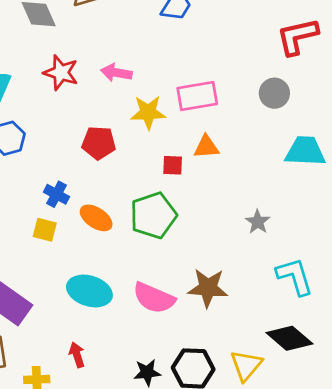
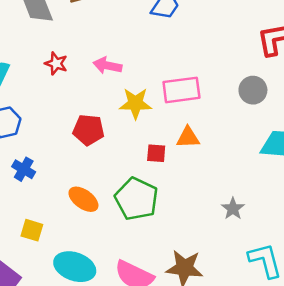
red star: (61, 73) -> (56, 63), size x0.7
blue cross: (56, 194) -> (24, 169), moved
green pentagon: (153, 215) -> (137, 199), turned -30
yellow square: (45, 230) -> (32, 230), moved

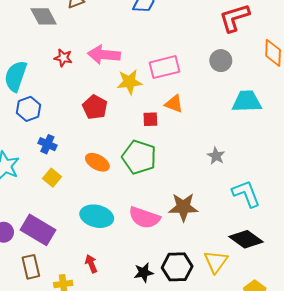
pink arrow: (107, 66) -> (104, 55), size x1.4
red pentagon: (89, 130) -> (95, 107), turned 30
orange triangle: (188, 137) -> (174, 104), turned 30
yellow square: (32, 230) -> (52, 178), moved, turned 30

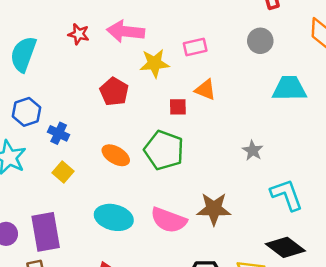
pink rectangle: (164, 67) -> (195, 47), size x0.7
blue hexagon: (28, 109) -> (27, 112), moved
purple rectangle: (38, 230) -> (46, 232), turned 48

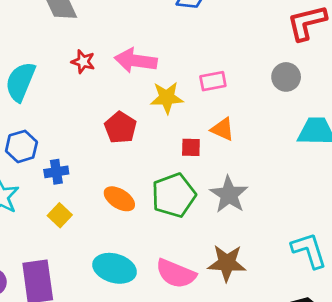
blue cross: (59, 133) -> (56, 172), turned -36
green pentagon: (164, 150) -> (174, 195), turned 30
gray star: (253, 150) -> (229, 195), moved, size x1.6

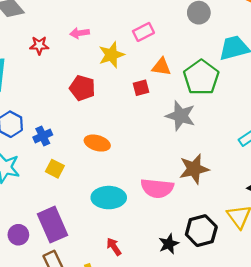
pink arrow: (136, 61) -> (80, 33), size x0.6
green pentagon: (174, 195) -> (201, 77), moved

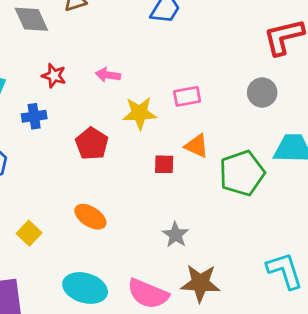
gray star: (181, 116) -> (175, 235), moved, size x0.7
blue cross: (43, 136) -> (34, 116), moved

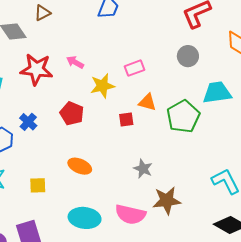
pink arrow: (108, 75) -> (75, 62), turned 30
red star: (54, 76) -> (36, 69), size x1.8
blue cross: (34, 116) -> (28, 122), moved, turned -30
yellow square: (29, 233) -> (38, 185), turned -36

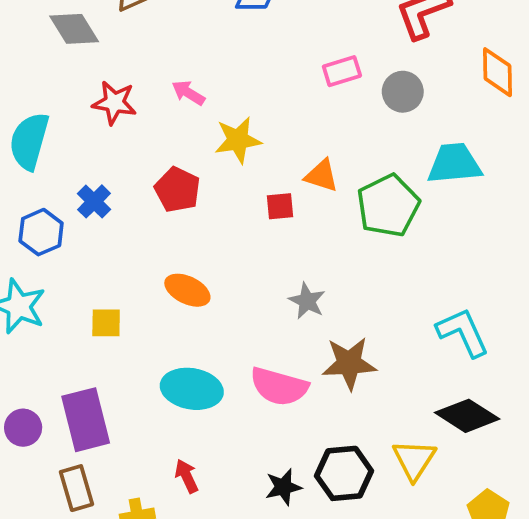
pink rectangle: (135, 68) -> (342, 71), moved
red star: (36, 69) -> (114, 103), size x0.7

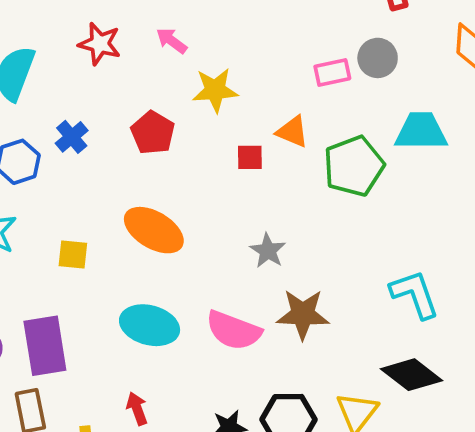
pink rectangle: (342, 71) -> (332, 72), moved
orange ellipse: (187, 290) -> (154, 230), size x1.4

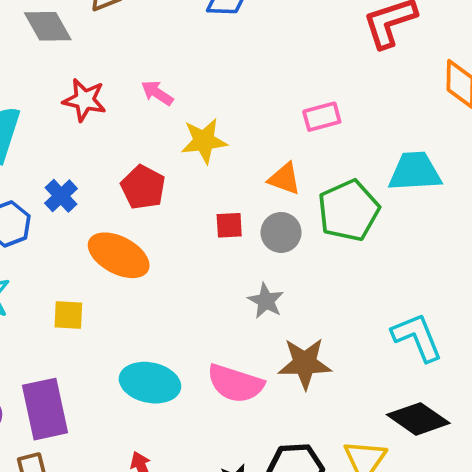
gray circle: (378, 58) -> (281, 232), moved
red square: (250, 157) -> (229, 225), moved
orange ellipse: (154, 230) -> (119, 255), moved

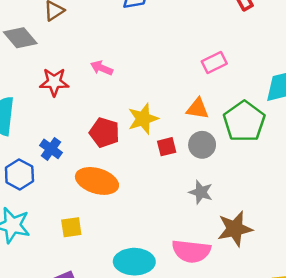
yellow star: (204, 141) -> (143, 119), moved

